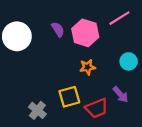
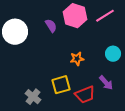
pink hexagon: (85, 33) -> (75, 16), moved

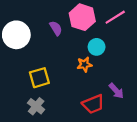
cyan circle: (113, 54) -> (97, 47), moved
yellow square: (61, 85) -> (39, 78), moved

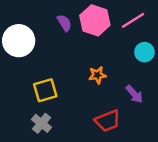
purple semicircle: (56, 28) -> (64, 23), moved
cyan circle: (97, 47) -> (144, 52), moved
purple arrow: (116, 91) -> (134, 94), moved

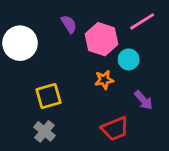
pink hexagon: (95, 20) -> (101, 39), moved
cyan circle: (144, 52) -> (129, 59), moved

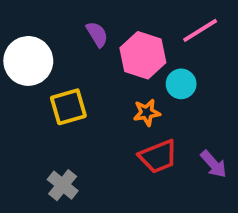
yellow square: (49, 96) -> (68, 107), moved
purple arrow: (144, 100) -> (214, 164), moved
red trapezoid: (115, 129) -> (158, 156), moved

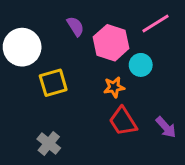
red trapezoid: (158, 156) -> (123, 121), turned 80

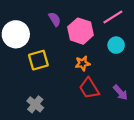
cyan circle: (141, 65) -> (116, 45), moved

